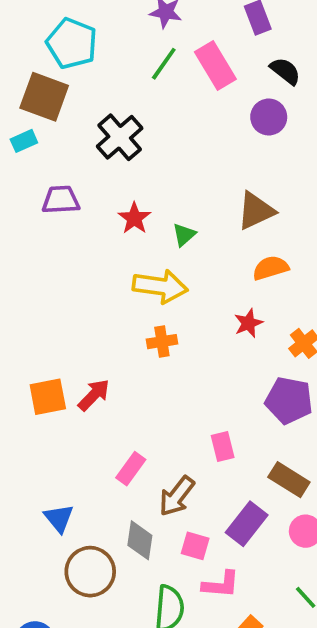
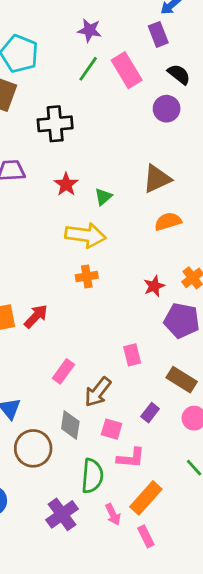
black cross: (120, 137) -> (55, 124), turned 36
red star: (248, 323) -> (154, 286), moved
purple rectangle: (247, 524) -> (150, 413), size x0.6

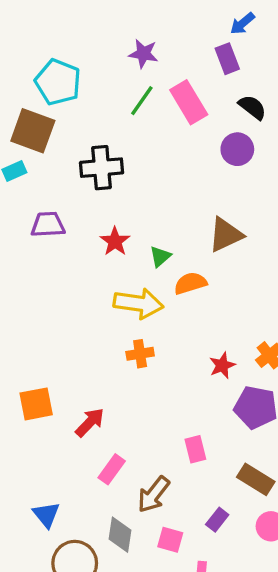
orange semicircle: (168, 221) -> (190, 283), moved
red arrow: (36, 316) -> (90, 422), moved

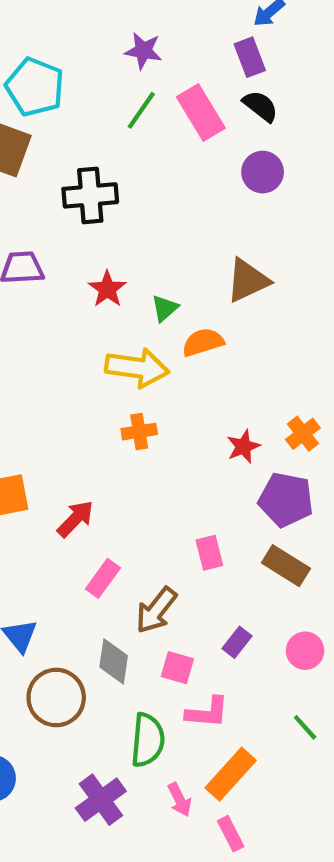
black semicircle: (252, 107) -> (260, 106), moved
brown rectangle: (256, 479) -> (286, 566), moved

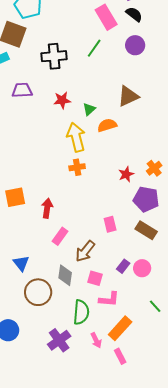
green line: (141, 110) -> (94, 48), moved
red star: (107, 289) -> (62, 100), turned 30
yellow arrow: (137, 368) -> (76, 137), turned -112
red arrow: (75, 519) -> (47, 208), turned -36
pink circle: (305, 651) -> (142, 268), moved

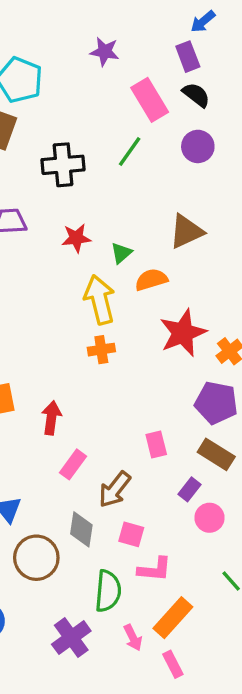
red star: (126, 174) -> (183, 333), moved, size x1.8
purple rectangle: (123, 266) -> (190, 489), moved

